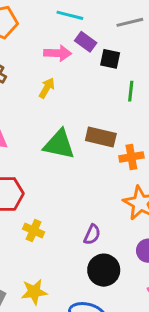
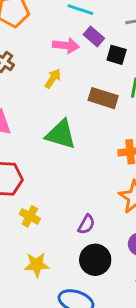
brown rectangle: (101, 137) -> (103, 98), moved
yellow star: (34, 292) -> (37, 265), moved

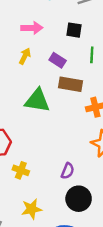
purple rectangle: (94, 36) -> (58, 60), moved
brown rectangle: (103, 98) -> (71, 84), moved

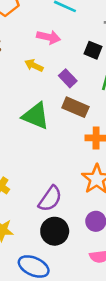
yellow arrow: (25, 56) -> (34, 65), turned -105
purple semicircle: (68, 171) -> (50, 199), size x1.5

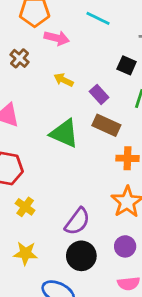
pink arrow: (49, 37) -> (57, 38), moved

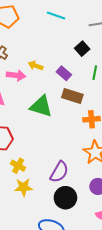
pink arrow: (57, 38) -> (16, 75), moved
black square: (127, 65) -> (82, 49), turned 32
yellow star: (26, 253) -> (23, 187), moved

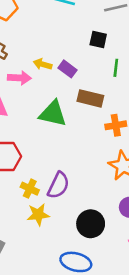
black square: (82, 49) -> (98, 39), turned -32
purple rectangle: (64, 73) -> (68, 69), moved
purple semicircle: (59, 172) -> (58, 185), moved

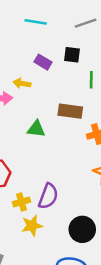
purple rectangle: (68, 69) -> (43, 62), moved
green triangle: (53, 114) -> (36, 129), size x0.7
yellow cross: (30, 189) -> (22, 202), turned -35

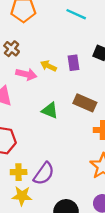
purple rectangle: (43, 62) -> (73, 63), moved, turned 35

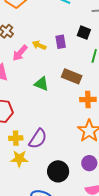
pink arrow: (26, 74) -> (20, 53), turned 120

